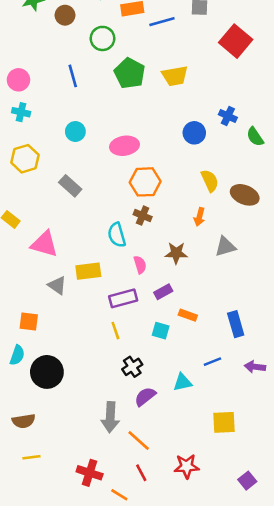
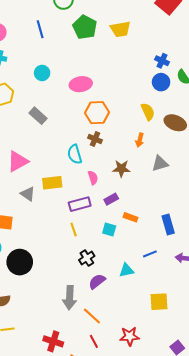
blue circle: (194, 133) -> (161, 82), moved
pink triangle: (44, 244) -> (18, 161), turned -45

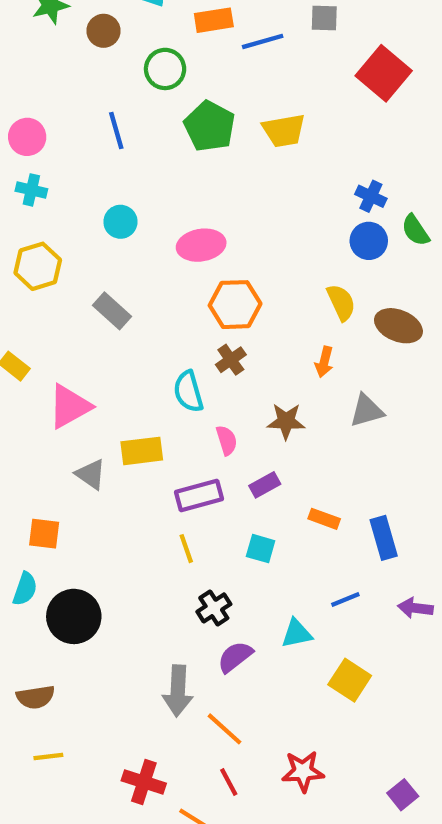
brown cross: (95, 139) -> (231, 360), turned 32
orange rectangle: (131, 217) -> (324, 519), moved
yellow square: (159, 302) -> (350, 680), moved, turned 36

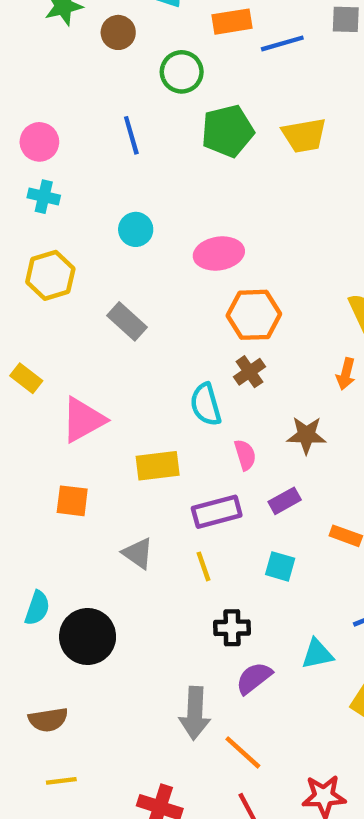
green pentagon: (210, 126) -> (228, 131), turned 30
gray triangle: (91, 474) -> (138, 553), moved
orange square: (44, 534) -> (72, 501), moved
black cross: (214, 608) -> (232, 628), turned 32

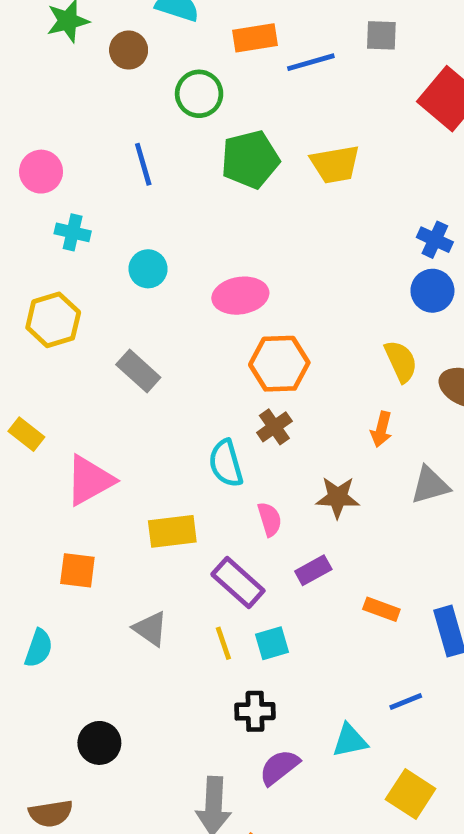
cyan cross: (44, 197) -> (73, 232), moved
purple rectangle: (217, 512) -> (238, 582), turned 57
cyan square: (280, 566) -> (272, 643), moved, turned -32
cyan semicircle: (37, 608) -> (39, 648), moved
black circle: (88, 636) -> (99, 743), moved, size x0.7

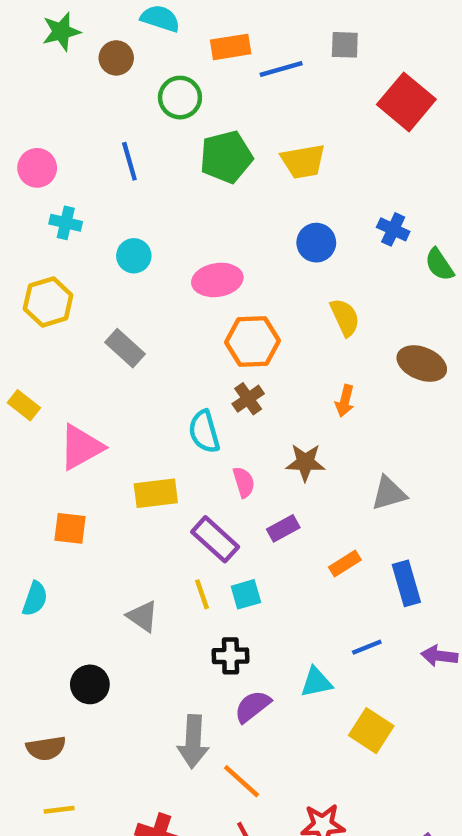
blue circle: (432, 291) -> (316, 243), moved
yellow semicircle: (401, 361) -> (345, 317), moved
gray triangle: (430, 485) -> (389, 493), moved
orange rectangle: (381, 609) -> (345, 564), turned -52
gray triangle: (150, 629) -> (143, 616), moved

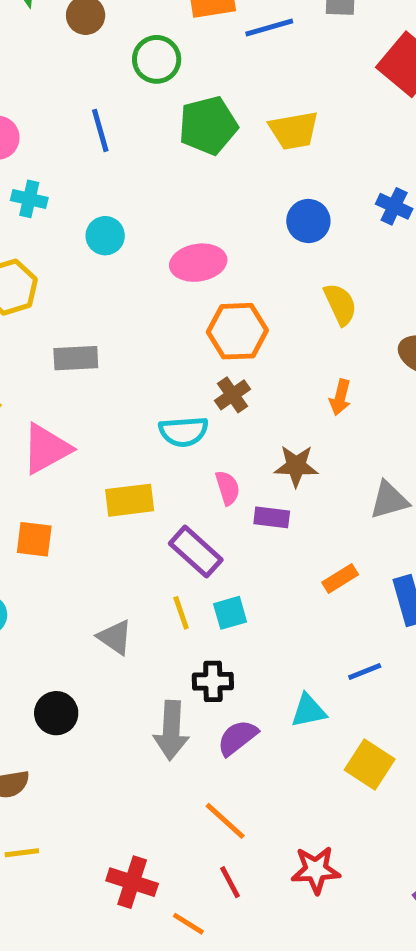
gray rectangle: (125, 348) -> (76, 358), moved, turned -45
cyan semicircle: (204, 432) -> (184, 432), turned -78
purple rectangle: (283, 528) -> (272, 517), moved, turned 36
gray arrow: (193, 742) -> (171, 730), moved

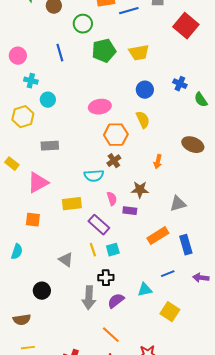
cyan circle: (105, 236) -> (48, 100), moved
yellow semicircle: (340, 304) -> (143, 120), moved
orange rectangle: (340, 578) -> (158, 236), size x1.5

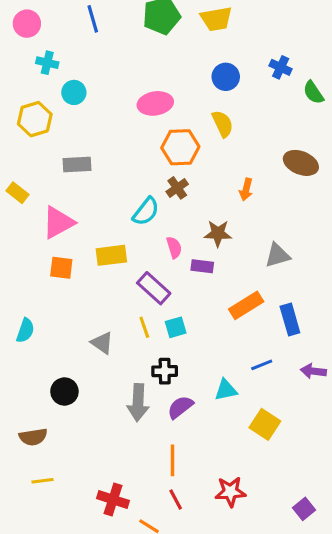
cyan semicircle: (94, 176) -> (146, 211), turned -48
orange square: (33, 220) -> (61, 268), moved
orange line: (111, 335) -> (172, 460), turned 48

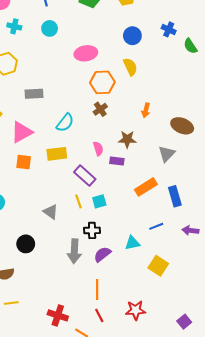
cyan circle: (74, 92) -> (50, 28), moved
brown ellipse: (301, 163) -> (182, 126), moved
cyan semicircle: (146, 211) -> (65, 123), moved
gray triangle: (277, 255) -> (167, 154), turned -30

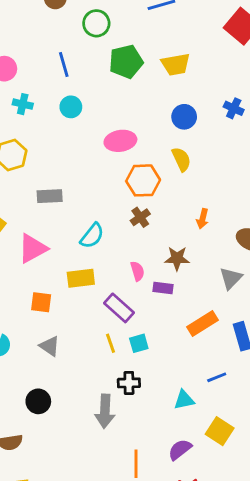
orange square: (24, 162) -> (41, 302), moved
gray triangle: (51, 212) -> (50, 346), moved
purple semicircle: (102, 254) -> (180, 450), moved

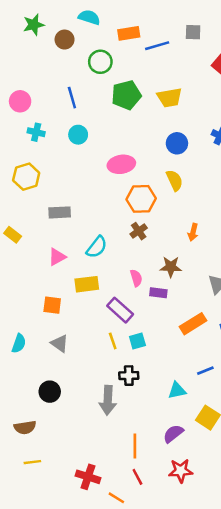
pink triangle: (33, 248) -> (57, 257), moved, size x0.7

